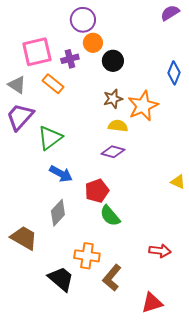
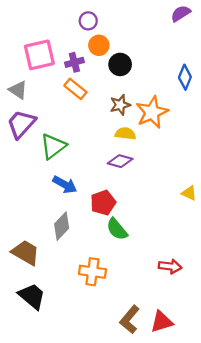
purple circle: (83, 20) -> (88, 21), size x0.7
orange rectangle: (53, 84) -> (75, 89), moved
brown L-shape: (112, 278) -> (130, 320), moved
black trapezoid: (61, 279) -> (32, 296), moved

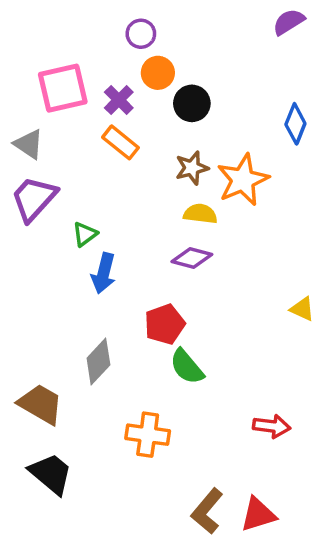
purple cross: (74, 62) -> (119, 100), turned -30
green triangle: (53, 146) -> (85, 234), size x0.6
blue arrow: (65, 185) -> (104, 273), moved, turned 75

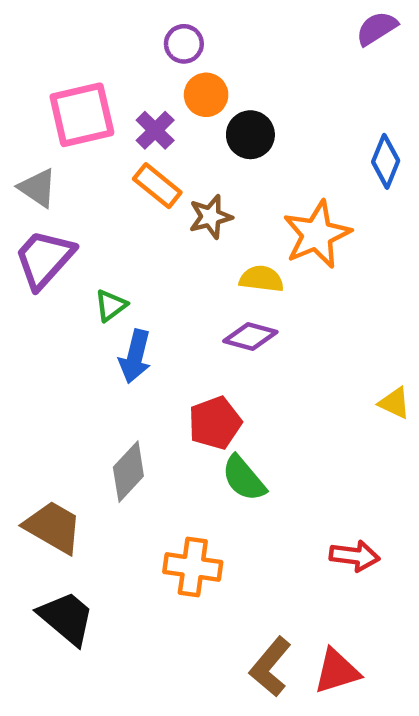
brown star: (192, 168) -> (210, 217), moved

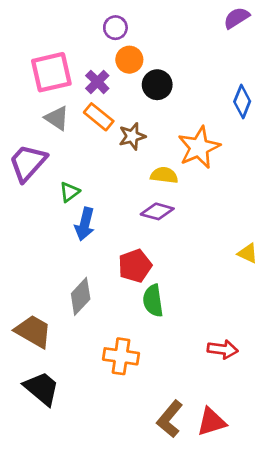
gray triangle: (38, 188) -> (57, 118), moved
green semicircle: (244, 478) -> (153, 301), turned 32

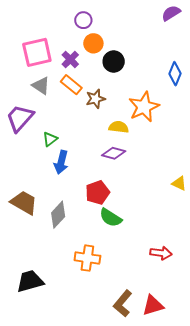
green semicircle: (153, 301) -> (111, 218), turned -50
brown trapezoid: (33, 331) -> (24, 203), moved
black trapezoid: (42, 388) -> (30, 281), turned -56

